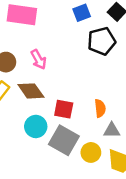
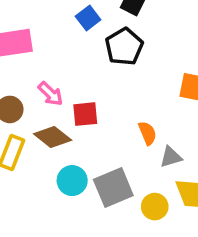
red square: (64, 109) -> (85, 114), moved
gray square: (64, 140) -> (113, 188), turned -36
yellow circle: (91, 152) -> (155, 207), moved

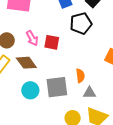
red square: (85, 114) -> (52, 42), moved
gray square: (113, 188) -> (57, 87), moved

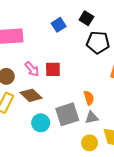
black pentagon: (81, 23) -> (98, 42), moved, turned 30
gray triangle: (89, 93) -> (92, 118), moved

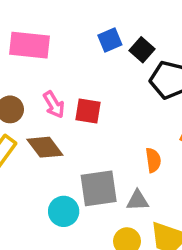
black square: (86, 18) -> (142, 50), moved
orange semicircle: (89, 98) -> (153, 160), moved
cyan circle: (41, 123) -> (64, 211), moved

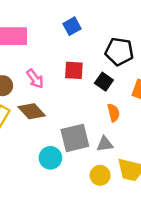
black square: (142, 50) -> (104, 82), moved
red square: (88, 111) -> (74, 70), moved

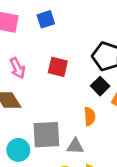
blue square: (72, 26) -> (46, 19), moved
black square: (104, 82) -> (100, 86), moved

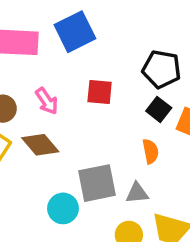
blue square: (46, 19) -> (75, 32), size x1.6

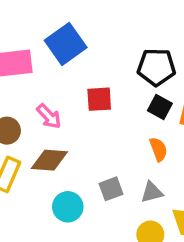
brown diamond: (40, 145) -> (49, 160), turned -36
gray square: (97, 183) -> (111, 189), size x0.6
cyan circle: (63, 208) -> (68, 207), moved

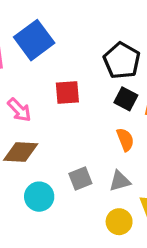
black pentagon: (156, 67) -> (122, 61), turned 30

